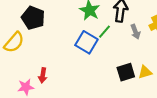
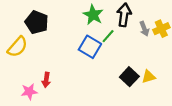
gray arrow: (135, 32) -> (144, 29), moved
black square: (126, 72) -> (129, 77), turned -30

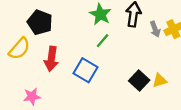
green line: (108, 36) -> (103, 41), moved
blue square: (90, 47) -> (86, 70), moved
red arrow: (46, 80) -> (51, 59), moved, size x1.5

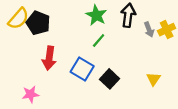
yellow semicircle: (19, 49) -> (18, 19), moved
black square: (139, 80) -> (110, 79), moved
yellow triangle: (160, 80) -> (153, 79), turned -40

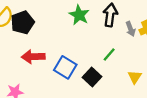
black pentagon: (38, 23) -> (22, 22), turned 30
green line: (99, 41) -> (109, 55), moved
red arrow: (49, 58) -> (33, 57), turned 80

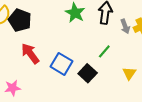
black pentagon: (22, 22) -> (20, 20), turned -30
red arrow: (33, 57) -> (30, 54), turned 55

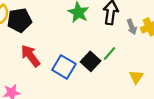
black pentagon: (20, 20) -> (19, 20), turned -30
black square: (88, 73) -> (91, 61), moved

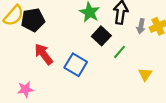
gray arrow: (132, 27) -> (141, 26), turned 32
black square: (91, 61) -> (101, 36), moved

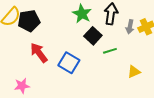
green line: (120, 52) -> (110, 51), turned 32
yellow triangle: (145, 74) -> (134, 72), turned 32

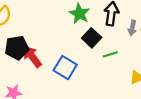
black pentagon: (29, 21) -> (17, 48), moved

